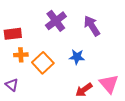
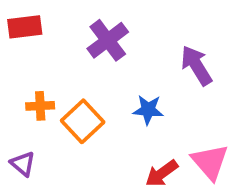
purple arrow: (92, 26) -> (196, 65), moved
red rectangle: (13, 34) -> (25, 27), moved

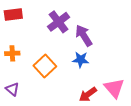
purple arrow: (196, 65) -> (84, 36), moved
orange cross: (40, 106) -> (12, 53), moved

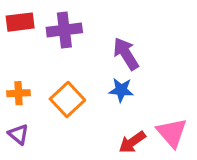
purple cross: (59, 22) -> (64, 30), moved, turned 30
orange cross: (12, 53) -> (19, 93), moved

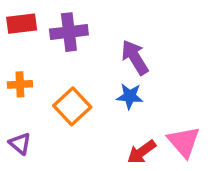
orange cross: (19, 93) -> (20, 84), moved

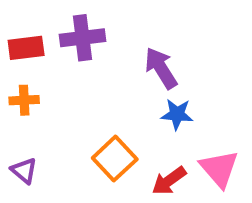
red rectangle: (22, 24) -> (26, 48), moved
blue star: (130, 96) -> (177, 114), moved
orange square: (72, 106) -> (115, 159), moved

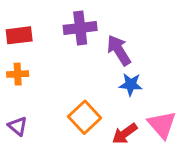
purple cross: (82, 38) -> (80, 28), moved

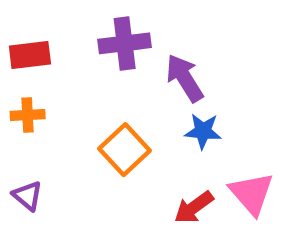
orange square: (85, 117) -> (125, 150), moved

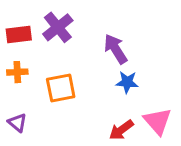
purple cross: (125, 43) -> (58, 27), moved, turned -32
orange square: (125, 150) -> (61, 88), moved, turned 32

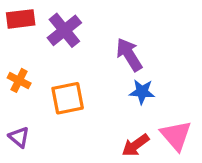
red rectangle: (19, 35) -> (21, 19), moved
orange cross: (17, 72) -> (19, 80), turned 30

